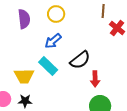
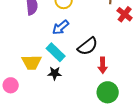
black star: (25, 101) -> (55, 73), moved

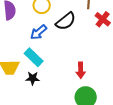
black semicircle: (88, 46) -> (66, 21), moved

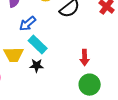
blue arrow: (39, 32) -> (28, 24), moved

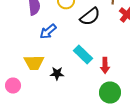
cyan rectangle: (38, 45) -> (83, 54), moved

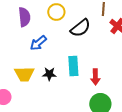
cyan rectangle: (83, 54) -> (73, 66), turned 42
black star: (57, 74) -> (49, 74), moved

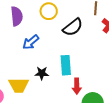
yellow trapezoid: (24, 74) -> (19, 85), moved
red arrow: (95, 77) -> (77, 86), moved

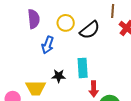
yellow circle: (49, 11) -> (66, 23), moved
blue arrow: (31, 42) -> (48, 45), turned -30

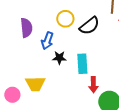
purple semicircle: (34, 19) -> (26, 28), moved
black star: (59, 76) -> (59, 58), moved

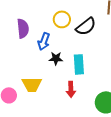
red arrow: (93, 85) -> (71, 89), moved

